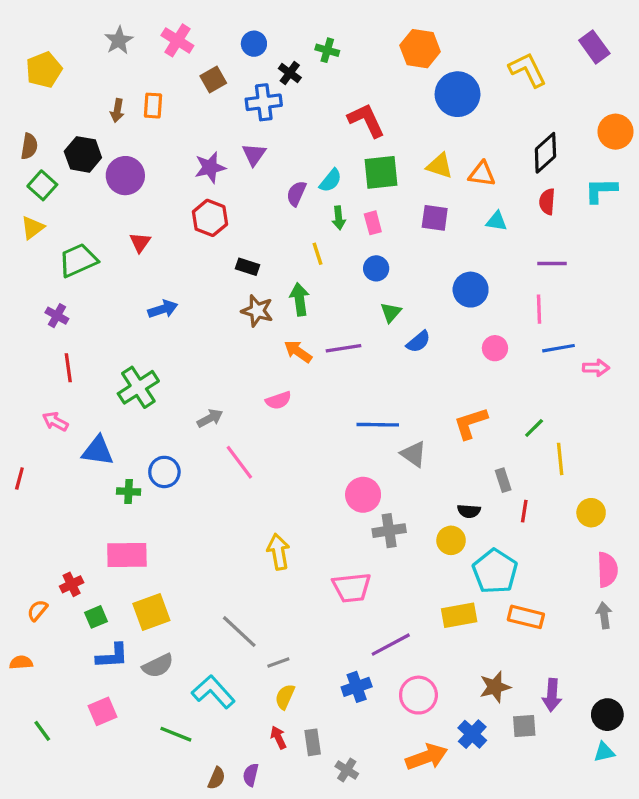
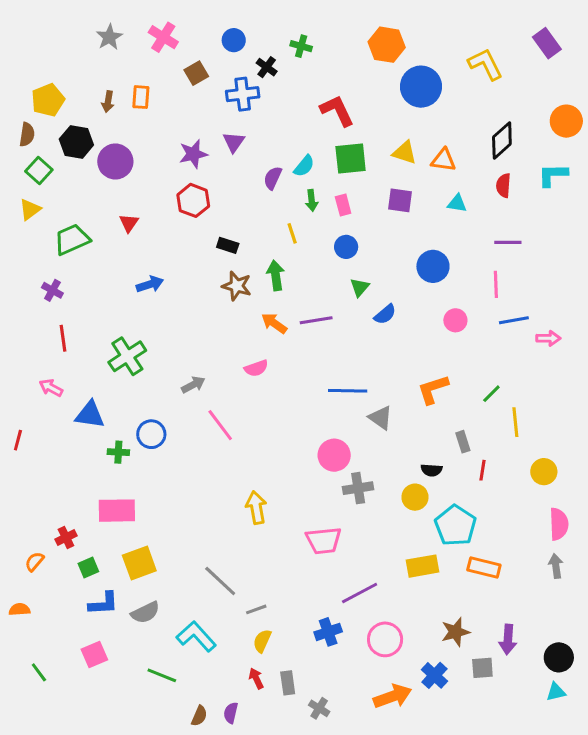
yellow pentagon: (44, 70) -> (48, 100), moved

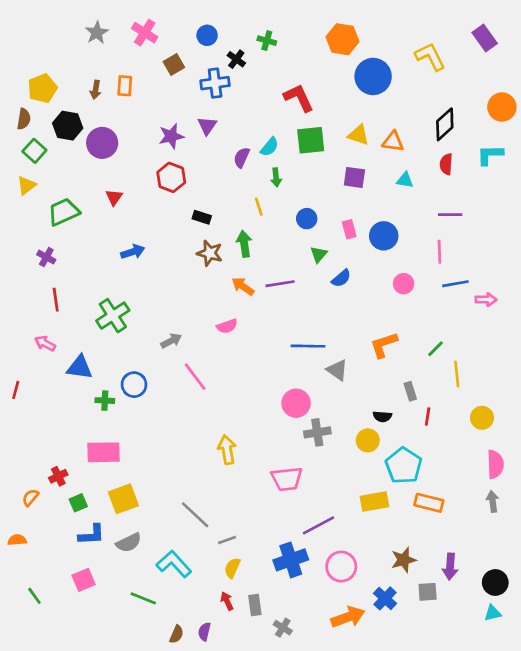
pink rectangle: (343, 205) -> (349, 229), moved
blue cross: (328, 632) -> (291, 560), size x1.4

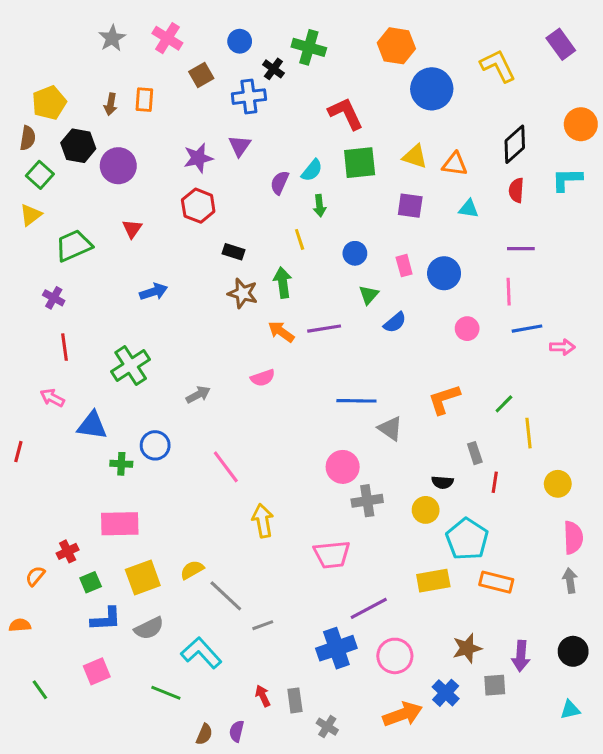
green cross: (267, 41) -> (309, 47), size x1.5
pink line: (195, 377) -> (226, 467), moved
yellow semicircle: (232, 568) -> (192, 570), moved, turned 36
black circle: (495, 582) -> (573, 651), moved

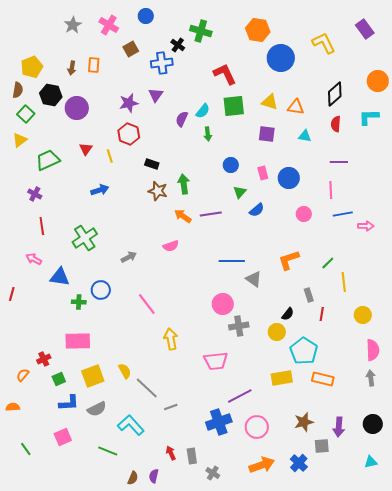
blue circle: (240, 41) -> (146, 16), moved
yellow line: (300, 239) -> (110, 156), moved
black semicircle: (443, 482) -> (288, 314), turned -56
yellow semicircle: (192, 570) -> (125, 371), turned 91
blue cross: (446, 693) -> (299, 463), moved

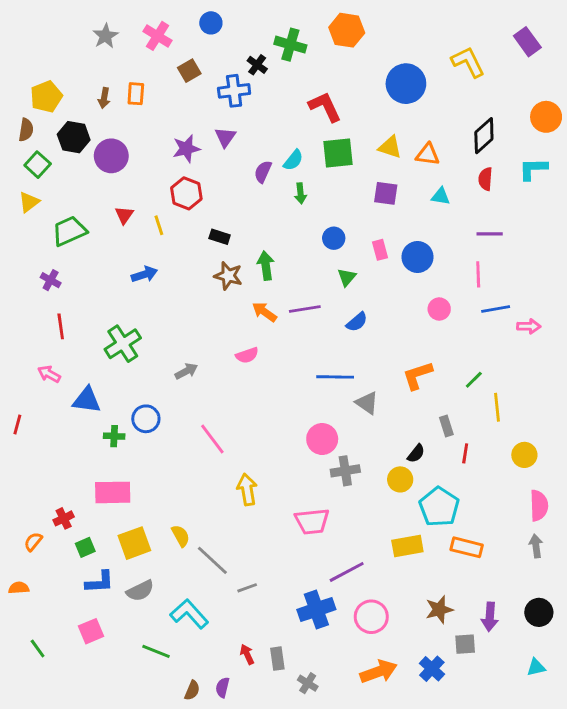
orange hexagon: (258, 30) -> (347, 30), moved
blue semicircle: (257, 210) -> (357, 322), moved

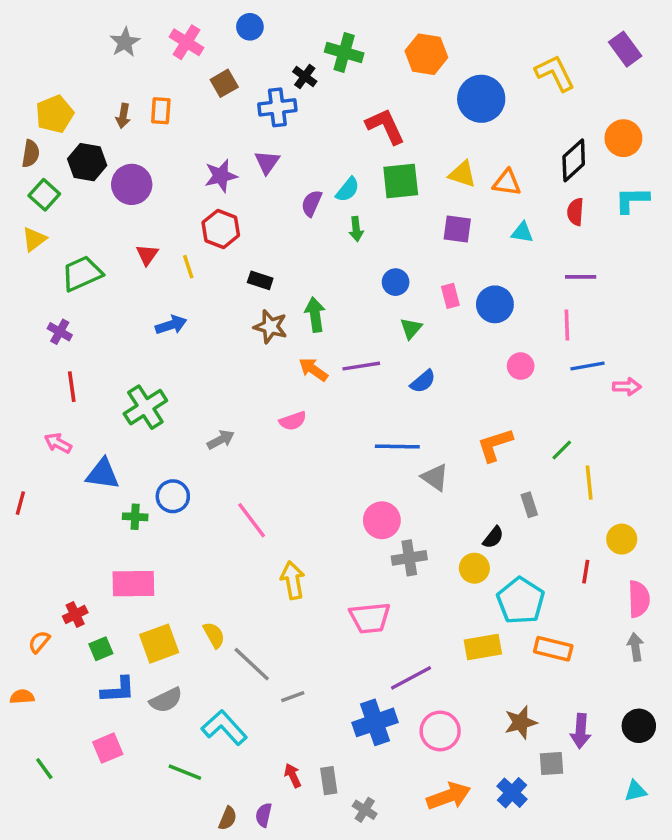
orange hexagon: (347, 30) -> (426, 54), moved
orange circle: (546, 117) -> (623, 138), moved
red line: (465, 453) -> (586, 572), moved

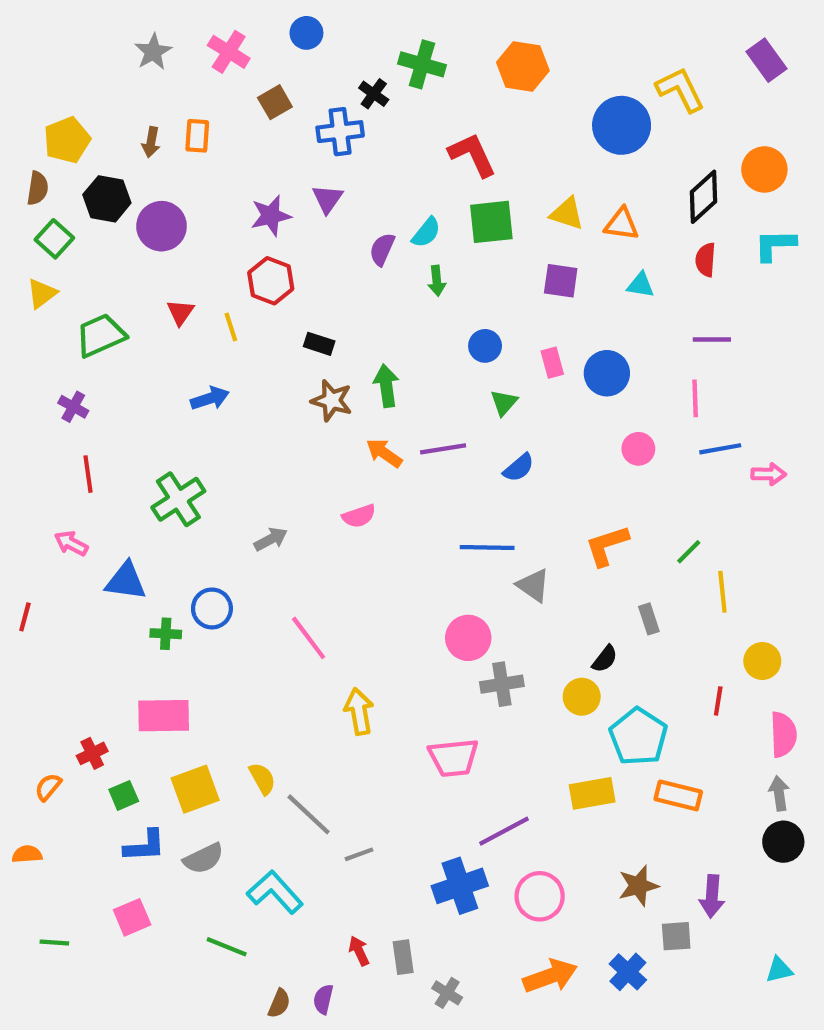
blue circle: (481, 99) -> (622, 125), moved
black circle: (639, 726) -> (783, 842), moved
green line: (44, 769) -> (54, 942), turned -50

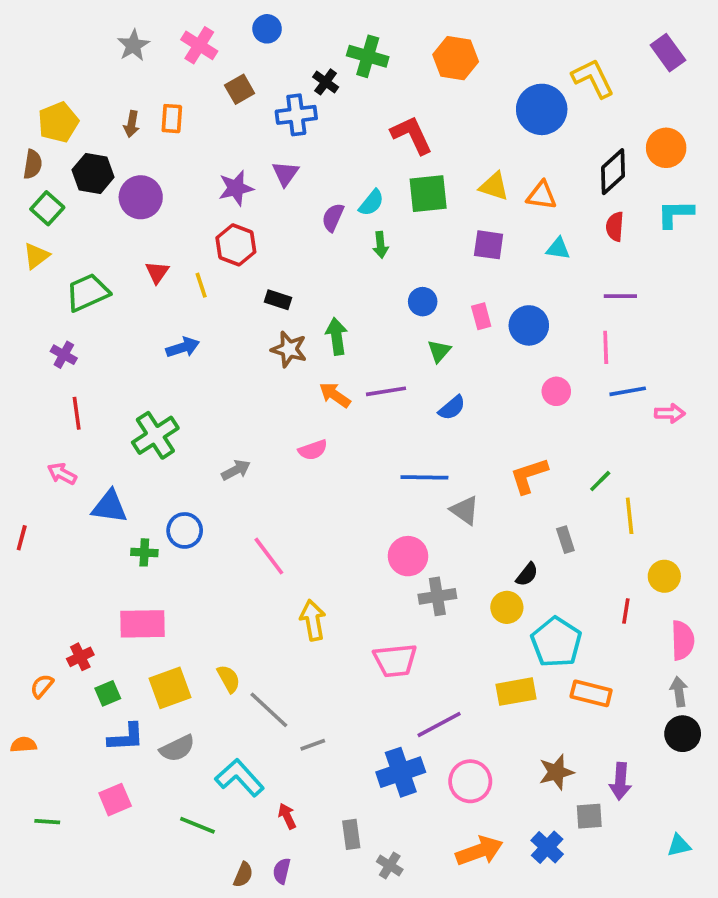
red arrow: (359, 951) -> (287, 816), moved

